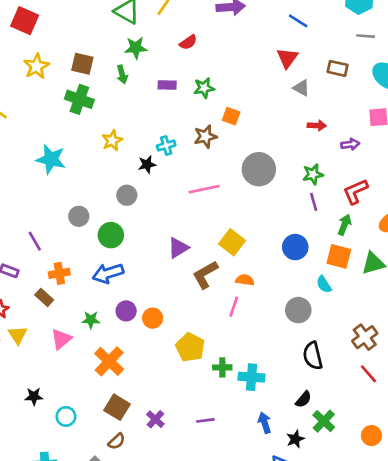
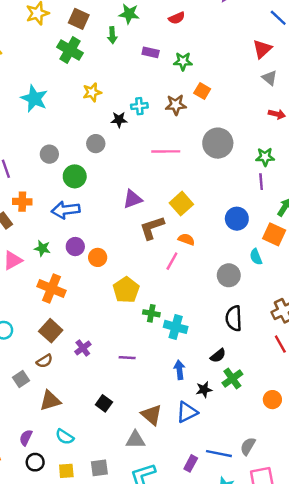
orange cross: (109, 361) -> (51, 289), turned -32

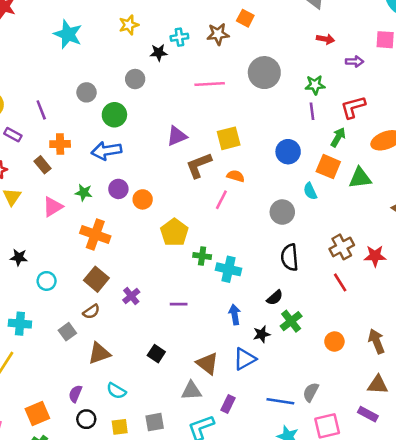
yellow square: (181, 204) -> (229, 138), turned 30
purple rectangle: (191, 463) -> (228, 404), moved

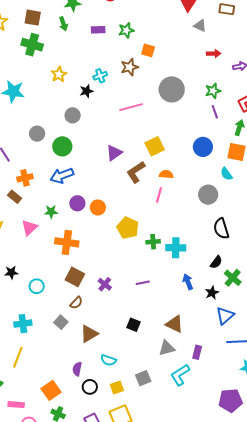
blue triangle: (245, 359) -> (225, 316), moved

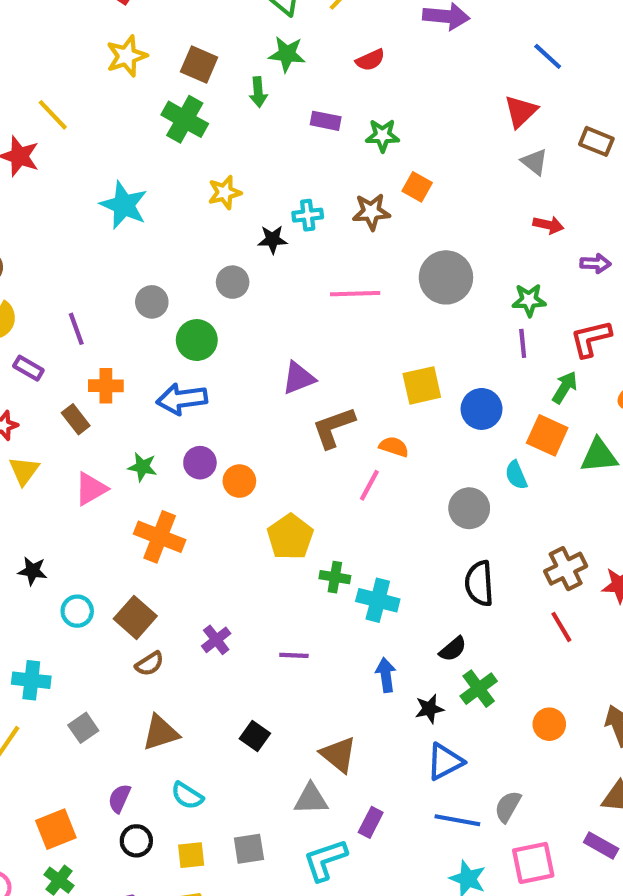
yellow square: (155, 146) -> (422, 385), moved
brown square: (75, 277) -> (135, 617), moved
gray square: (61, 322) -> (83, 728), moved

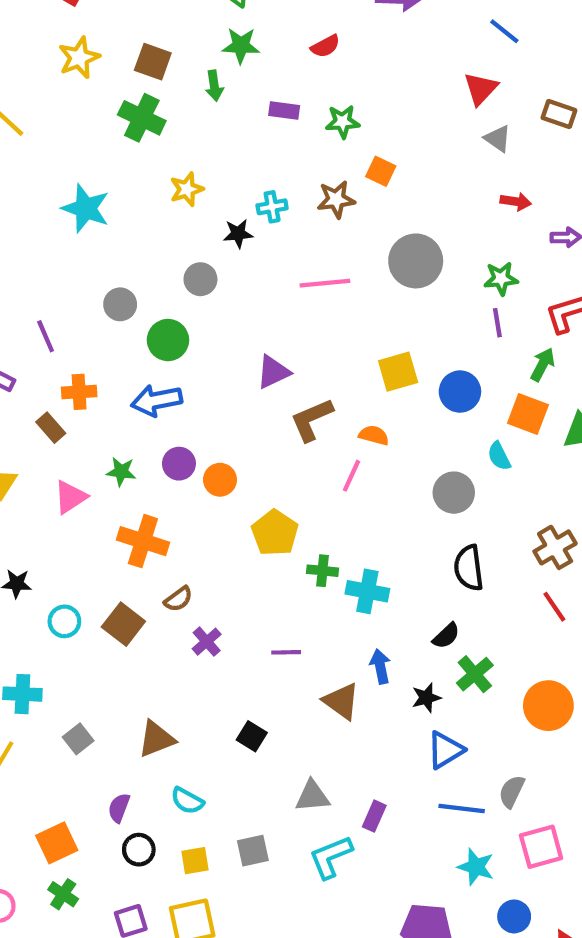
brown semicircle: (150, 664) -> (178, 599), moved
orange circle: (549, 724) -> (548, 706), size x1.5
brown triangle: (338, 755) -> (341, 701), moved

